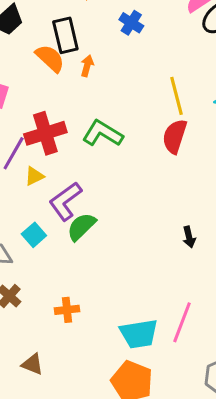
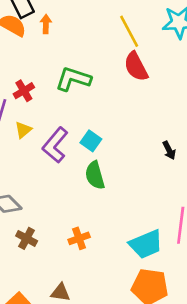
red cross: (45, 133) -> (24, 91), size x0.6
red semicircle: (175, 136) -> (136, 67), turned -32
green semicircle: (81, 227) -> (95, 175), moved, turned -48
cyan square: (34, 235) -> (91, 141), moved

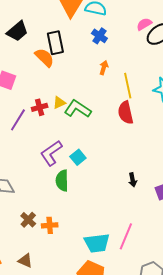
orange arrow: (46, 24) -> (104, 68), moved
yellow triangle: (23, 130) -> (59, 103), moved
green semicircle: (95, 175) -> (62, 181), moved
brown cross: (27, 238) -> (28, 220), moved

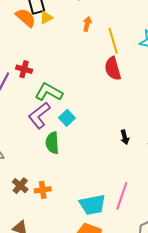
yellow triangle: (59, 103) -> (46, 18), moved
red cross: (40, 107) -> (24, 69), turned 35
green L-shape: (78, 109) -> (49, 92), moved

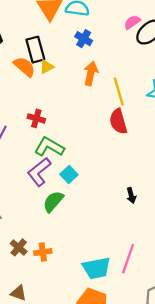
orange arrow: (87, 24) -> (91, 73), size x1.5
red cross: (24, 69) -> (36, 118), moved
green semicircle: (52, 143) -> (53, 201), turned 45

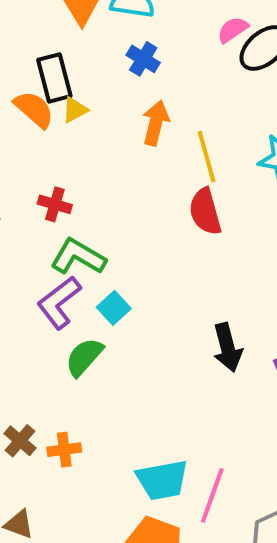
black arrow: (131, 195) -> (227, 347), size x1.6
pink line: (128, 259) -> (212, 495), moved

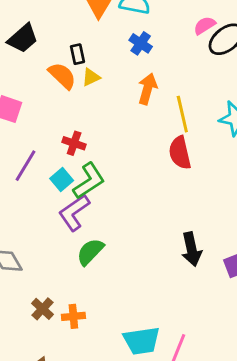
black rectangle: (54, 78) -> (77, 54), size x0.6
green L-shape: (78, 257) -> (89, 181), turned 114
cyan square: (114, 308) -> (62, 179), moved

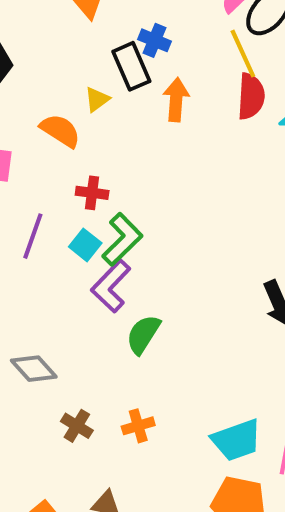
black rectangle: (77, 54) -> (131, 66), moved, size x1.6
orange semicircle: (62, 76) -> (60, 131), moved
yellow line: (182, 114) -> (243, 54), moved
red semicircle: (180, 153) -> (251, 96), moved, turned -152
brown cross: (42, 309) -> (77, 426), moved

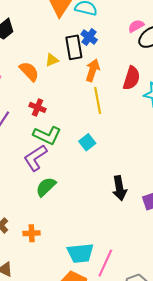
yellow line: (243, 54) -> (98, 101), moved
green L-shape: (122, 239) -> (47, 135), turned 56
cyan square: (85, 245) -> (87, 142), moved

